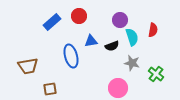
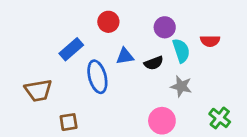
blue rectangle: (52, 22) -> (71, 49), moved
red semicircle: (153, 30) -> (210, 41), turned 80
green cross: (156, 74) -> (220, 118), moved

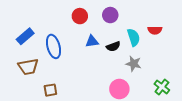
purple circle: (165, 27) -> (110, 15), moved
blue rectangle: (71, 49) -> (25, 36), moved
blue ellipse: (97, 77) -> (54, 46), moved

